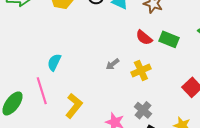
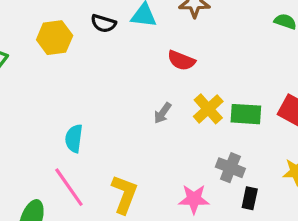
red semicircle: (144, 38) -> (181, 60), moved
green rectangle: (169, 39) -> (246, 114), moved

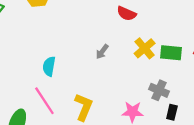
gray arrow: (163, 113) -> (102, 52), moved

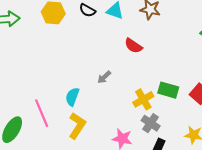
yellow cross: (145, 48) -> (143, 99), moved
cyan semicircle: (49, 66) -> (72, 97), moved

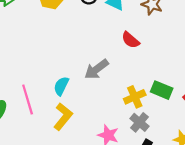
gray arrow: (104, 77) -> (97, 69), size x1.6

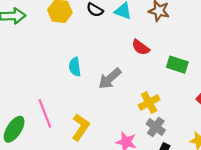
cyan semicircle: (61, 86) -> (75, 67), moved, turned -30
green rectangle: (162, 90) -> (177, 65), moved

